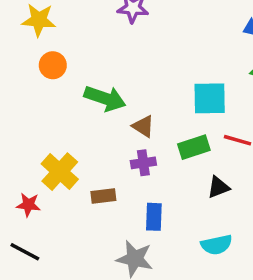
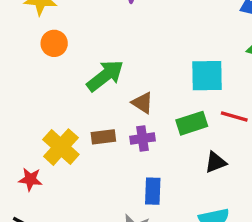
green arrow: (105, 98) -> (105, 76), turned -57
brown rectangle: (103, 196) -> (103, 137), moved

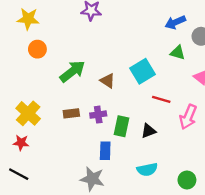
cyan square: (207, 76) -> (143, 71), turned -30
brown triangle: (142, 103) -> (108, 81), moved
green rectangle: (192, 123) -> (122, 126), moved, turned -60
yellow cross: (61, 147) -> (28, 113), moved

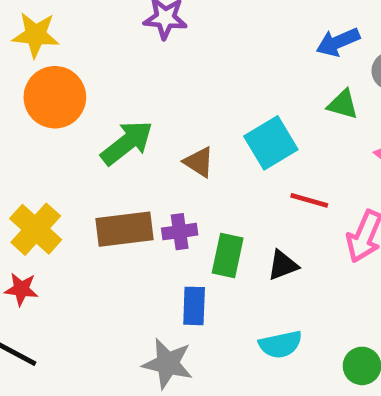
orange circle: (37, 49) -> (55, 97), size x1.6
brown rectangle: (71, 113) -> (124, 229), size x1.6

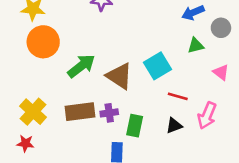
green triangle: (343, 104) -> (196, 46), turned -30
brown triangle: (199, 162) -> (119, 76), size x1.6
black triangle: (283, 265) -> (174, 126), moved

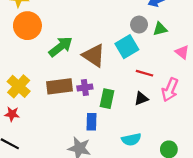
gray circle: (221, 28) -> (139, 25), moved

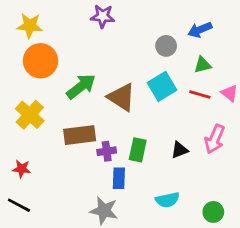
gray circle: (139, 25) -> (166, 46), moved
red line: (145, 73) -> (200, 95), moved
yellow cross: (19, 86) -> (30, 115), moved
purple cross: (85, 87) -> (107, 151), moved

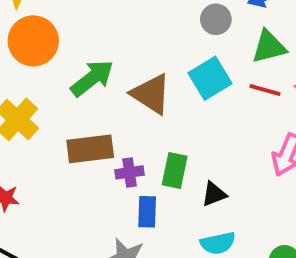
green triangle: (203, 65) -> (269, 47), size x1.4
black triangle: (180, 150) -> (214, 194), moved

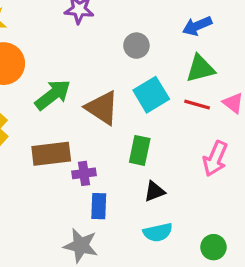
gray circle: (216, 19) -> (136, 46), moved
green rectangle: (175, 170) -> (140, 150), moved

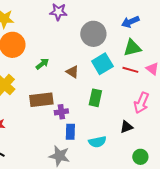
gray circle: (136, 46) -> (93, 34), size x1.6
green arrow: (53, 95) -> (42, 64), size x0.6
brown triangle: (102, 108) -> (72, 72), size x0.6
black triangle: (154, 191) -> (126, 127), moved
cyan semicircle: (158, 232) -> (97, 142), moved

